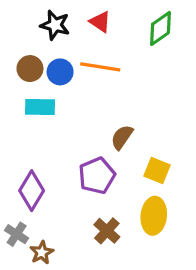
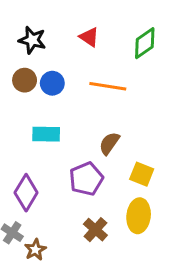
black star: (55, 25) -> (32, 40), moved
orange line: (100, 67) -> (108, 86), moved
cyan rectangle: (40, 107) -> (46, 134), moved

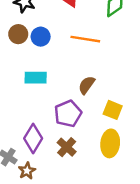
purple diamond: (26, 193) -> (33, 138), moved
brown cross: (95, 230) -> (67, 147), moved

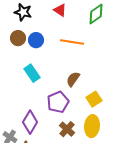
cyan rectangle: (36, 78) -> (32, 73), turned 54
yellow square: (113, 110) -> (94, 99), turned 35
brown cross: (67, 147) -> (67, 129), moved

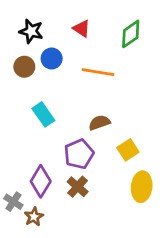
blue circle: (36, 40) -> (52, 59), moved
brown semicircle: (73, 79) -> (99, 123), turned 35
yellow ellipse: (92, 126) -> (142, 187), moved
brown cross: (67, 129) -> (78, 187), moved

